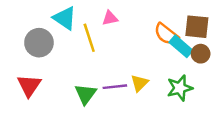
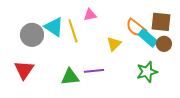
cyan triangle: (65, 18) -> (54, 27), moved
yellow triangle: (139, 83) -> (114, 44), moved
green triangle: (85, 94) -> (70, 77), turned 48

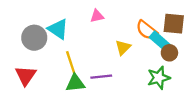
yellow line: (73, 31) -> (71, 64), moved
brown circle: (164, 44) -> (169, 53), moved

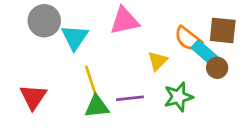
pink triangle: (97, 16) -> (124, 21), size x1.6
cyan triangle: (58, 29) -> (75, 37), turned 30
gray circle: (34, 38) -> (44, 21), moved
green star: (159, 78) -> (178, 97), moved

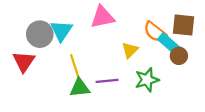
gray circle: (44, 21) -> (40, 34), moved
red triangle: (33, 97) -> (24, 62), moved

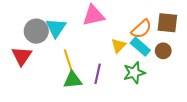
orange semicircle: (155, 32) -> (141, 29), turned -80
cyan rectangle: (169, 43) -> (140, 47), moved
purple line: (107, 81) -> (98, 74), turned -72

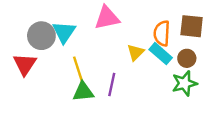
orange semicircle: (141, 29) -> (162, 33), turned 135
green star: (134, 73) -> (184, 83), moved

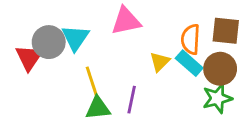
brown circle: (187, 58) -> (220, 69), size x1.5
red triangle: (25, 64) -> (29, 58), moved

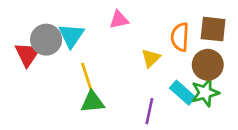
pink triangle: (126, 21) -> (119, 20), size x0.7
cyan rectangle: (189, 63) -> (183, 93), moved
purple line: (132, 100) -> (149, 111), moved

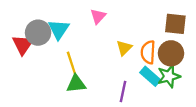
pink triangle: (119, 20) -> (98, 16), turned -35
orange semicircle: (180, 37) -> (148, 52), moved

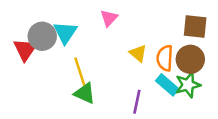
yellow triangle: (124, 48) -> (138, 53), turned -35
green triangle: (76, 84) -> (85, 93), turned 30

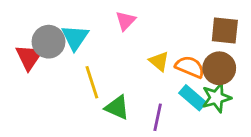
orange semicircle: (165, 58) -> (190, 67), turned 110
green triangle: (85, 93) -> (117, 107), moved

